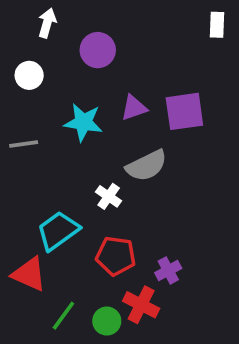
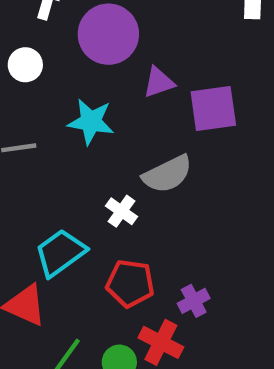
purple circle: (98, 50) -> (108, 34), size x1.4
purple triangle: (134, 108) -> (159, 82), moved

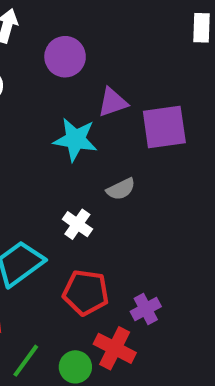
purple circle: (108, 34) -> (65, 57), size x0.7
cyan star: (91, 122) -> (75, 139), moved
gray semicircle: (167, 174) -> (121, 189), size x0.6

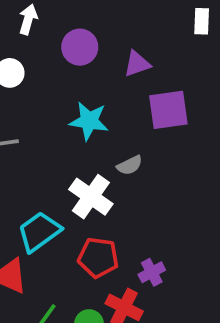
purple triangle: (113, 102) -> (137, 64), moved
white cross: (77, 224) -> (91, 197), size x1.6

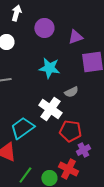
red pentagon: (98, 258) -> (70, 131), moved

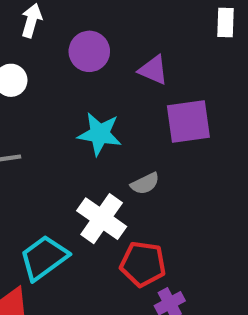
purple triangle: (75, 37) -> (153, 70), turned 42

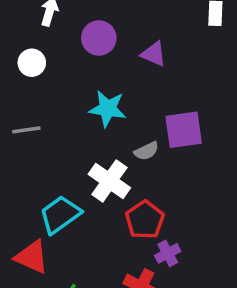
purple square: (188, 122) -> (184, 130), moved
red pentagon: (143, 264) -> (145, 220), turned 30

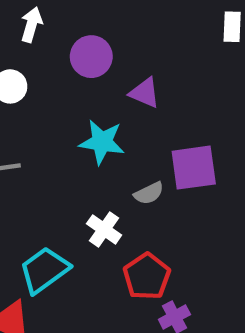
purple triangle: (154, 54) -> (145, 93), moved
white cross: (109, 181) -> (104, 229), size x0.7

